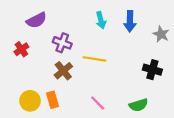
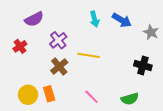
blue arrow: (130, 21) -> (122, 20), turned -60
purple cross: (62, 43) -> (58, 40), turned 30

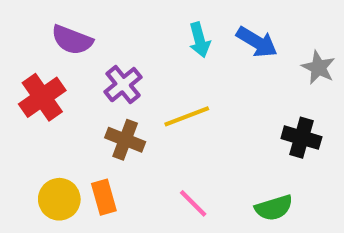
purple semicircle: (34, 19) -> (72, 40), turned 48
red cross: (20, 46) -> (42, 97), size x1.5
yellow line: (88, 55) -> (187, 116), turned -30
brown cross: (59, 67) -> (125, 140), turned -30

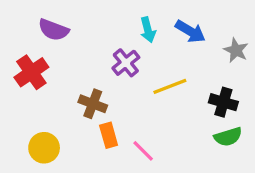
purple cross: (123, 85) -> (126, 63), moved
yellow line: (187, 116) -> (170, 86), moved
orange rectangle: (104, 197) -> (109, 135), moved
green semicircle: (274, 208) -> (228, 137), moved

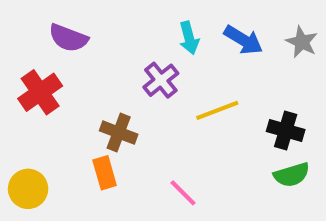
gray star: (236, 50) -> (302, 42), moved
orange rectangle: (109, 135) -> (105, 173), moved
yellow circle: (44, 148) -> (28, 189), moved

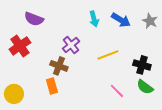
purple cross: (161, 80) -> (71, 45), moved
green semicircle: (292, 175) -> (145, 87), turned 54
pink line: (183, 193) -> (117, 91), moved

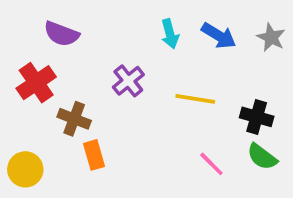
yellow line: (108, 55) -> (195, 99), turned 30
brown cross: (59, 66) -> (74, 119), moved

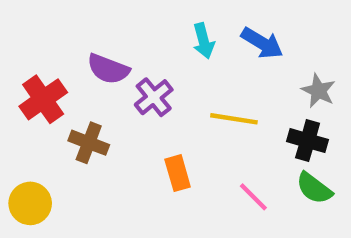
purple semicircle: (61, 34) -> (108, 69), moved
gray star: (271, 37) -> (318, 91), moved
orange rectangle: (94, 155) -> (178, 173), moved

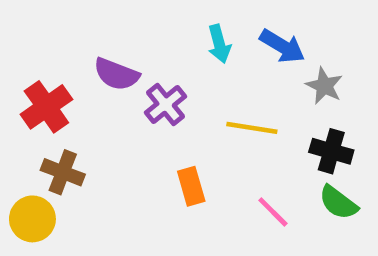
gray star: (318, 91) -> (324, 86), moved
brown cross: (89, 143) -> (63, 172), moved

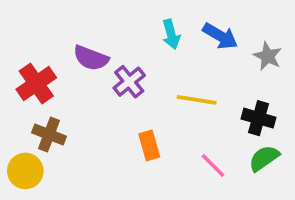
gray star: (324, 86) -> (268, 56), moved
green semicircle: (338, 203) -> (264, 158), turned 108

